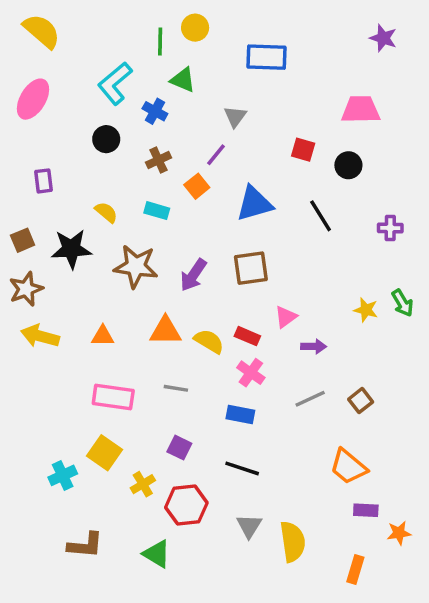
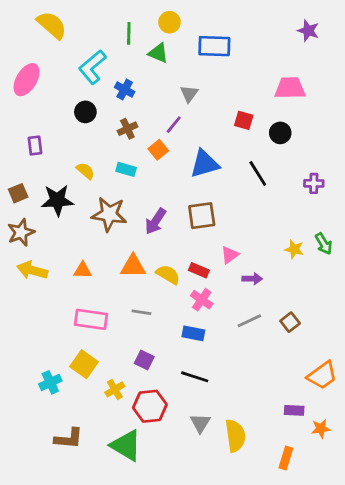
yellow circle: (195, 28) -> (169, 22), moved
yellow semicircle: (42, 31) -> (52, 25), moved
green triangle: (183, 80) -> (158, 53), moved
orange trapezoid: (348, 467) -> (322, 375), moved, turned -76
green triangle: (157, 554) -> (126, 445), size x1.4

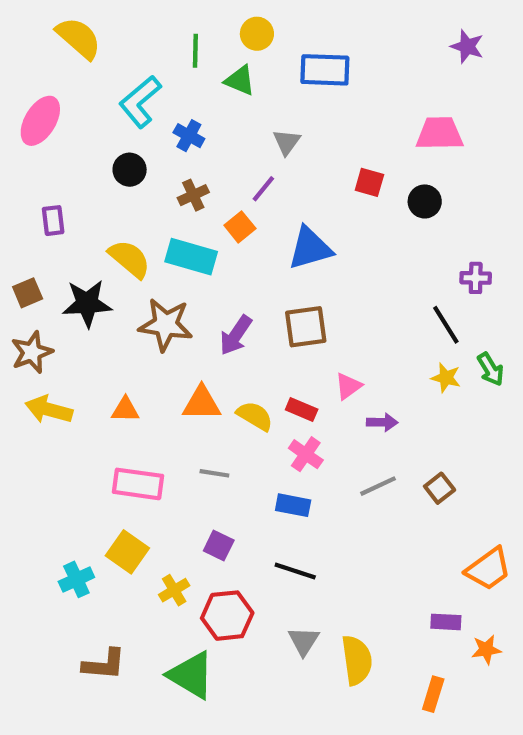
cyan rectangle: (126, 169) -> (191, 257), size x1.6
yellow semicircle: (85, 171) -> (130, 259), size x1.5
black line: (258, 174) -> (446, 325), moved

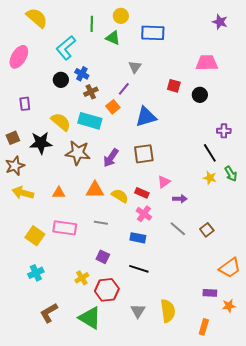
blue cross: (189, 136) -> (82, 74), moved
gray line: (378, 486) -> (178, 229), turned 66
yellow square: (127, 552) -> (35, 236), moved
gray triangle: (304, 641) -> (138, 311), moved
brown L-shape: (104, 664) -> (49, 313), turned 145

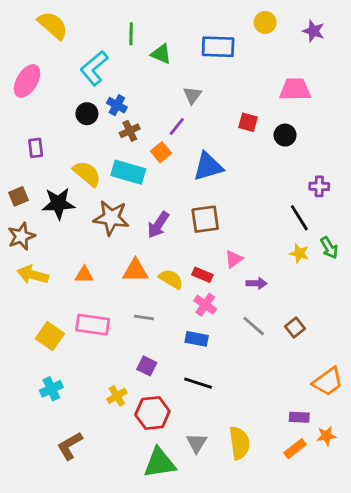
yellow circle: (121, 16) -> (265, 22), moved
green triangle: (90, 318) -> (160, 463), moved, turned -40
orange rectangle: (204, 327) -> (295, 449), moved, turned 35

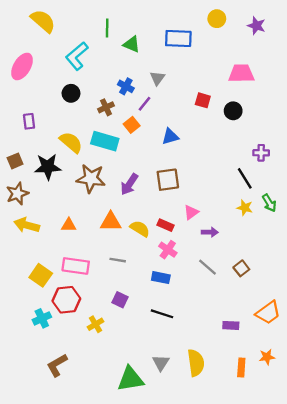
blue cross: (117, 105) -> (126, 86), moved
blue triangle: (208, 166) -> (170, 136), size x0.7
red hexagon: (152, 413) -> (66, 300), moved
purple rectangle: (299, 417) -> (231, 325), moved
orange rectangle: (295, 449) -> (241, 367), turned -48

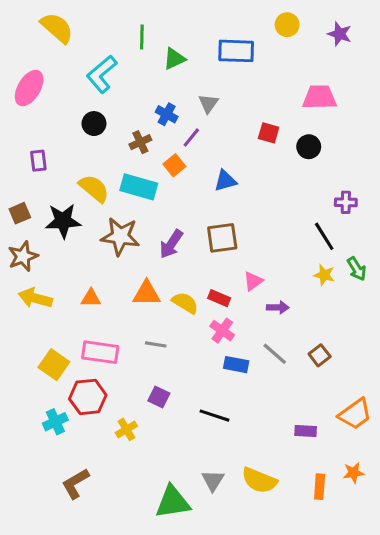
green triangle: (132, 44) -> (174, 59), turned -48
blue rectangle: (161, 278) -> (236, 365), moved
yellow semicircle: (196, 363) -> (259, 480), turned 120

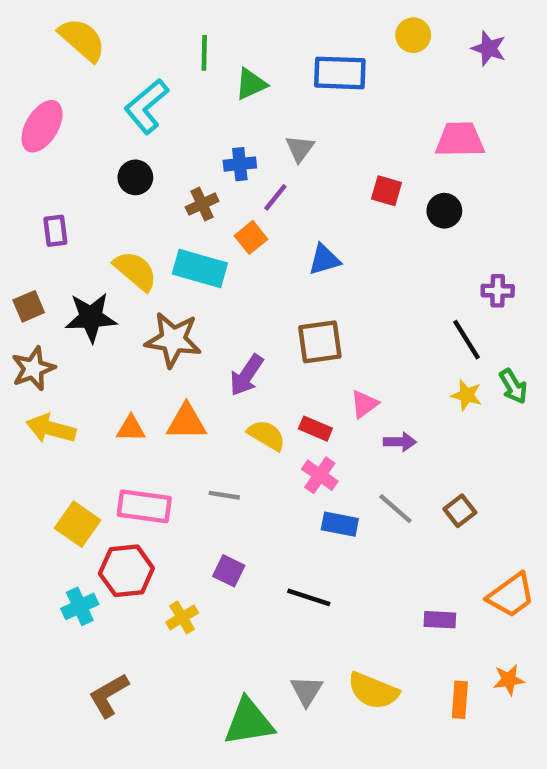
blue cross: (167, 114) -> (240, 164), turned -35
purple arrow: (171, 244) -> (246, 375), moved
orange triangle: (147, 293) -> (186, 422), moved

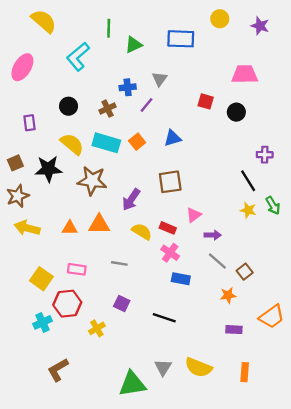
black circle: (135, 177) -> (69, 106), moved
orange square: (251, 237) -> (137, 142), moved
pink rectangle: (144, 506) -> (77, 269), size x0.7
gray line: (395, 509) -> (217, 261), moved
orange star: (509, 680) -> (228, 295), moved

